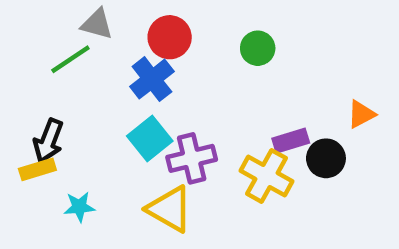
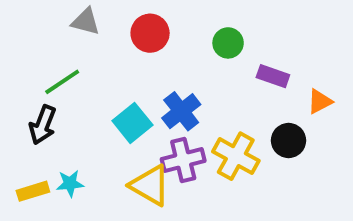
green line: (70, 59) -> (62, 82), moved
blue cross: (152, 79) -> (181, 111), moved
purple rectangle: (291, 141) -> (273, 76), moved, turned 36
purple cross: (192, 158) -> (183, 160), moved
yellow rectangle: (37, 169) -> (33, 191), moved

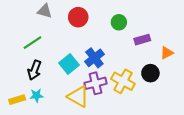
purple rectangle: (273, 76) -> (142, 40), turned -35
black arrow: (43, 125) -> (34, 70), moved

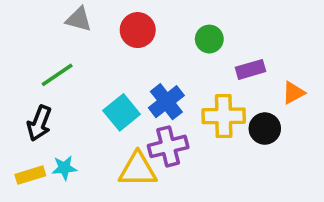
black arrow: (34, 70) -> (39, 123), moved
yellow cross: (123, 81) -> (224, 116), moved, turned -30
yellow triangle: (78, 97) -> (138, 170), turned -30

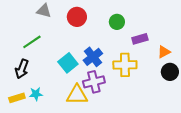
black circle: (265, 129) -> (170, 72), moved

